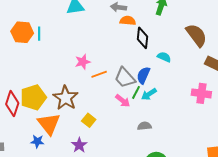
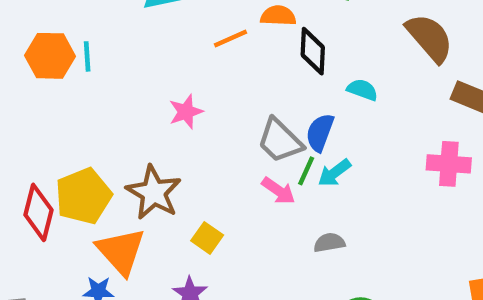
orange line: (99, 74) -> (231, 39), moved

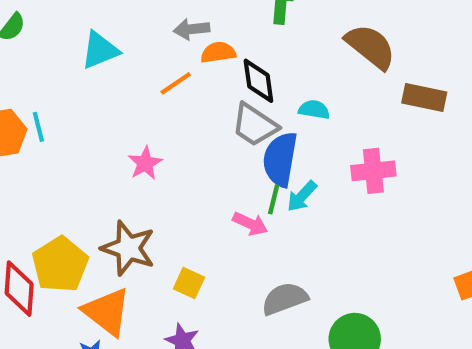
blue semicircle: (320, 133) -> (280, 159), size x1.4
gray trapezoid: (280, 141) -> (255, 125), moved
pink cross: (449, 164) -> (373, 171), moved
gray semicircle: (329, 243) -> (285, 299), moved, size x1.5

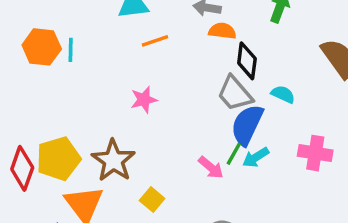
orange line: (176, 83) -> (155, 41), moved

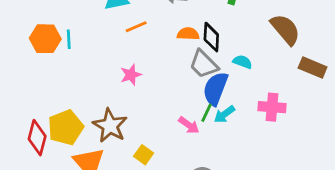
orange semicircle: (222, 31) -> (188, 34), moved

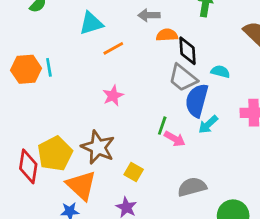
orange semicircle: (188, 34) -> (167, 35), moved
green line: (207, 113) -> (162, 126), moved

